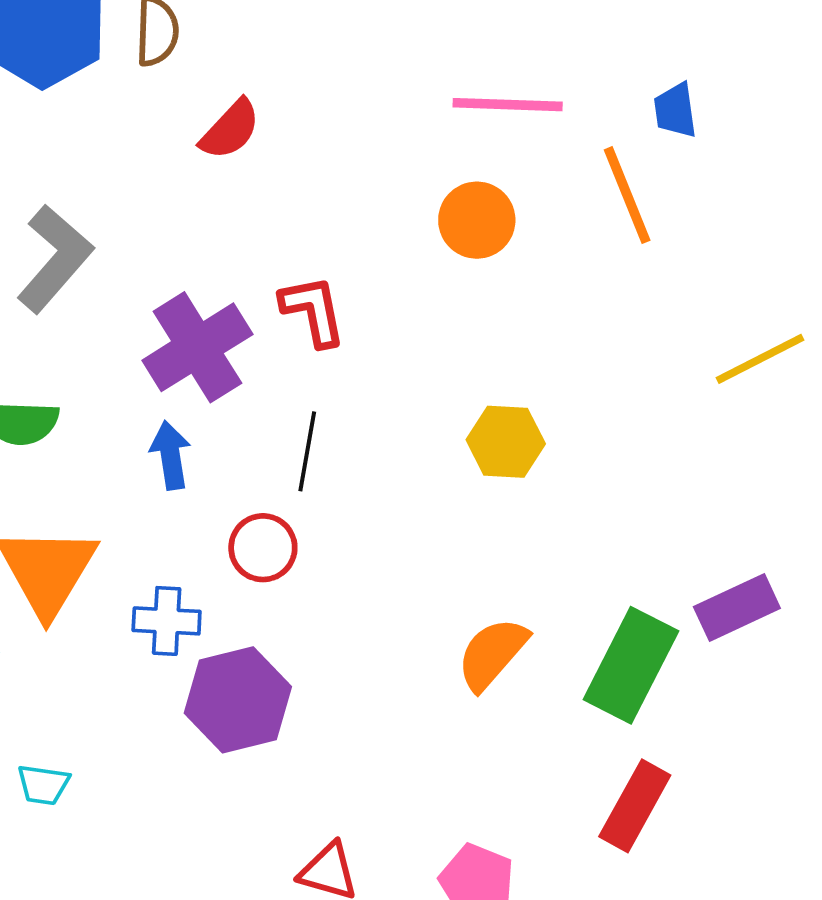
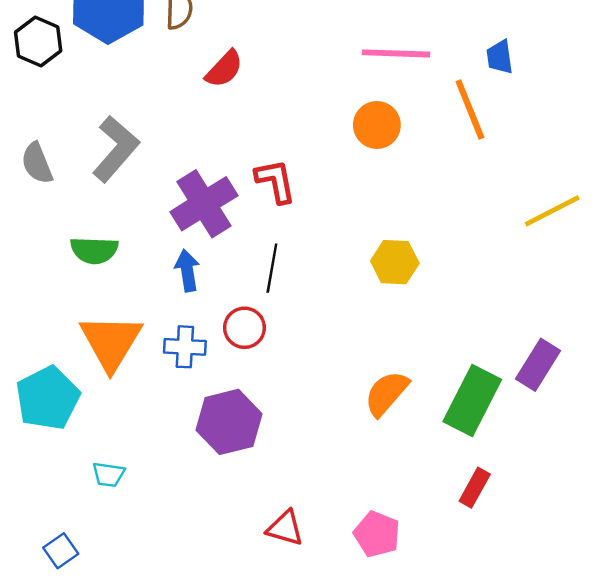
purple rectangle: (737, 607) -> (538, 365), turned -33
blue cross: (167, 621) -> (185, 347), moved
red rectangle: (635, 806) -> (475, 488), size x0.7

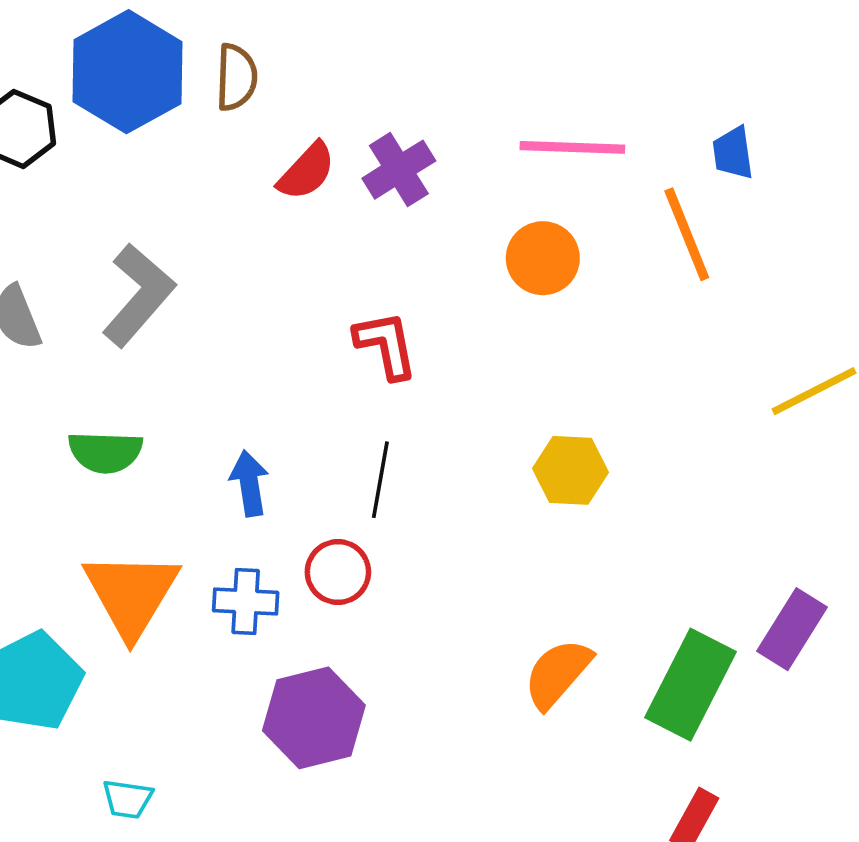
purple cross: (204, 204) -> (399, 170), moved, size x0.7

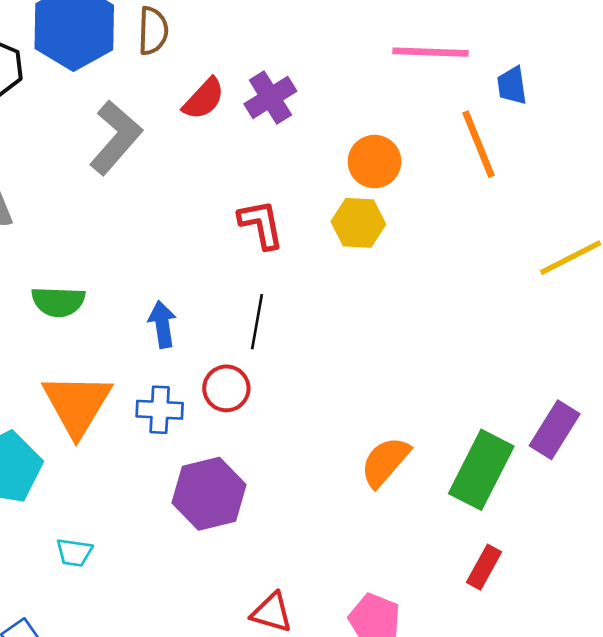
pink line: (572, 147) -> (431, 52), moved
gray L-shape: (139, 295) -> (116, 138), moved
yellow hexagon: (571, 470) -> (358, 223), moved

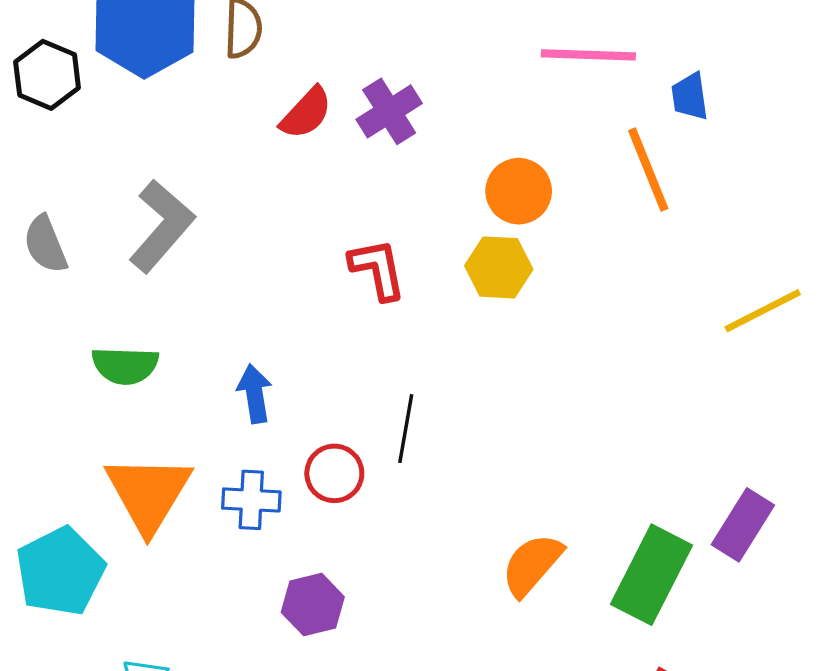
gray L-shape: (116, 138) -> (162, 226), moved
black line: (257, 322) -> (406, 429), moved
purple hexagon: (209, 494) -> (313, 605), size x0.7

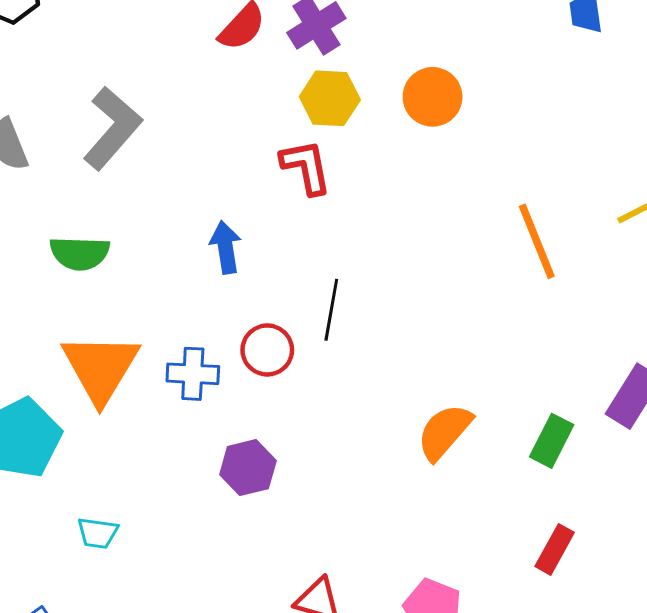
orange line: (648, 170) -> (537, 241), moved
yellow hexagon: (499, 267) -> (330, 98), moved
blue arrow: (255, 394) -> (226, 247), moved
green rectangle: (651, 575) -> (552, 441), size x0.6

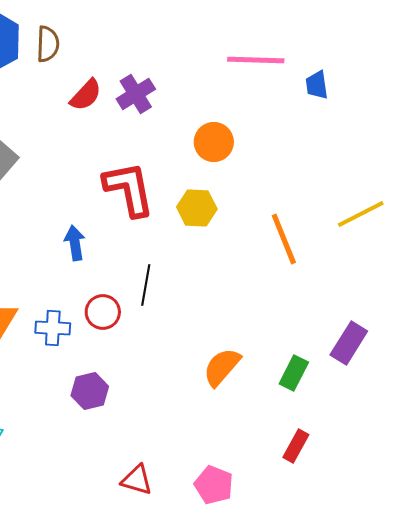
yellow hexagon: (330, 98) -> (197, 208), moved
red L-shape: (306, 167) -> (129, 189), size x1.5

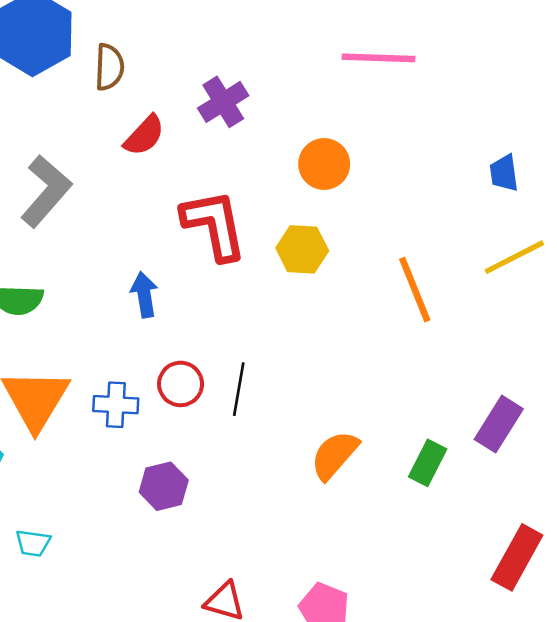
brown semicircle: (48, 44) -> (109, 67), moved
blue trapezoid: (317, 85) -> (504, 173), moved
red semicircle: (86, 95) -> (144, 136), moved
black line: (146, 285) -> (239, 389), moved
red rectangle: (296, 446) -> (517, 557), moved, size x1.5

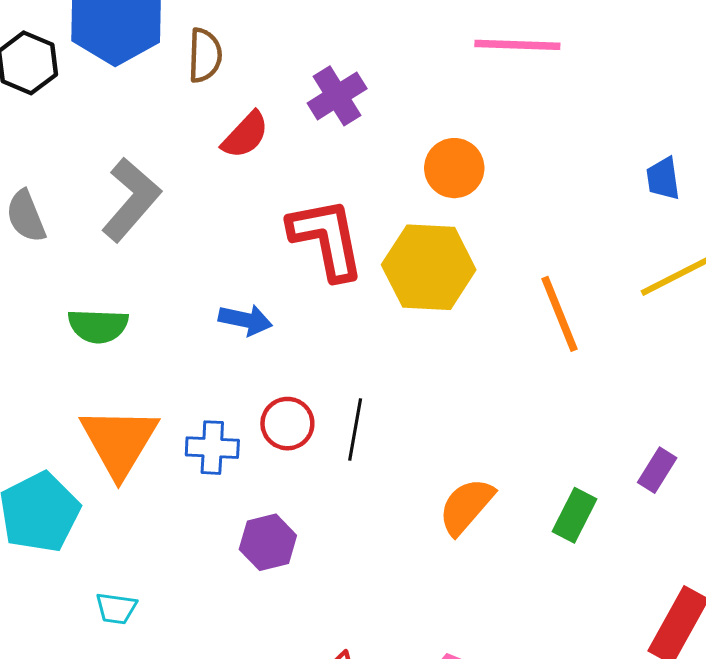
yellow hexagon: (302, 249) -> (429, 267), size x1.5
blue arrow: (144, 295) -> (245, 320), turned 111
purple rectangle: (499, 424) -> (657, 470), size x0.7

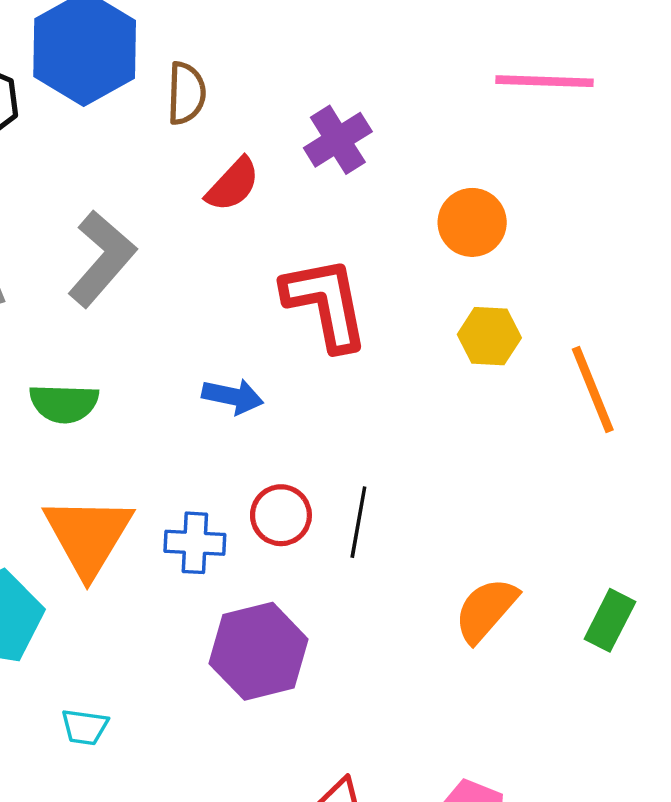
yellow hexagon: (429, 267) -> (489, 336), moved, size x0.6
purple hexagon: (268, 542) -> (259, 651), size x1.5

